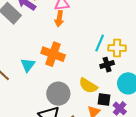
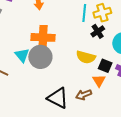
gray circle: (58, 94) -> (40, 57), moved
black square: (104, 100) -> (105, 66), turned 32

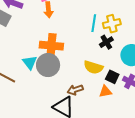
orange triangle: (99, 81) -> (105, 91), turned 48
brown arrow: (84, 95) -> (75, 90), moved

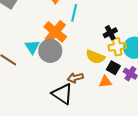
cyan line: (94, 23) -> (74, 13), moved
yellow cross: (112, 24) -> (117, 47), moved
orange cross: (51, 46) -> (55, 32), turned 30

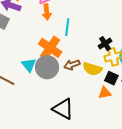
brown arrow: (75, 78) -> (72, 65), moved

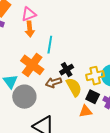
black cross: (105, 44) -> (67, 70), moved
gray circle: (47, 67) -> (24, 97), moved
yellow semicircle: (92, 69) -> (74, 87), turned -138

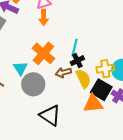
cyan line: (50, 45) -> (74, 48), moved
black square: (93, 97) -> (101, 90), size x1.5
orange triangle: (86, 111) -> (93, 104), size x1.5

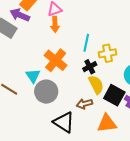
cyan line: (74, 48) -> (86, 43), moved
yellow cross: (105, 69) -> (107, 53), moved
brown arrow: (63, 72) -> (84, 104), moved
orange triangle: (93, 104) -> (107, 123), moved

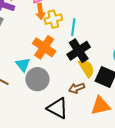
yellow cross: (107, 53) -> (53, 19), moved
black cross: (90, 67) -> (79, 51), size x1.6

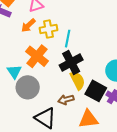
orange arrow: (40, 12) -> (28, 25), moved, turned 49

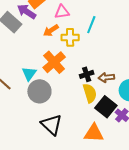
cyan line: (68, 39) -> (91, 25), moved
black cross: (71, 62) -> (87, 74), size x0.6
brown arrow: (66, 100) -> (106, 77), moved

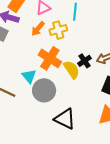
yellow semicircle: (90, 93) -> (72, 70), moved

